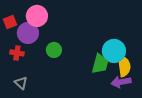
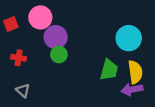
purple circle: (28, 33) -> (56, 37), moved
cyan circle: (114, 51) -> (129, 38), moved

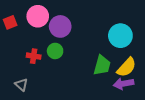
purple circle: (56, 37) -> (60, 26), moved
red cross: (19, 58) -> (34, 56), moved
yellow semicircle: (135, 72) -> (127, 67), turned 50

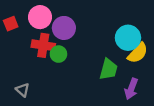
red cross: (34, 56) -> (43, 45), moved, size x1.5
yellow semicircle: (127, 67) -> (138, 53), moved
purple arrow: (123, 84) -> (131, 89), turned -60

